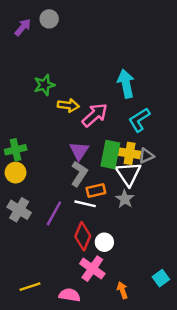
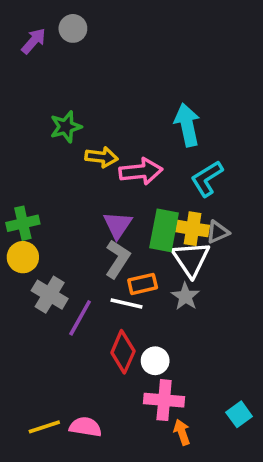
pink arrow: (95, 115) -> (141, 171), turned 36
gray cross: (19, 210) -> (50, 295), moved
pink cross: (92, 269) -> (164, 400), moved, turned -30
pink semicircle: (70, 295) -> (85, 427), moved

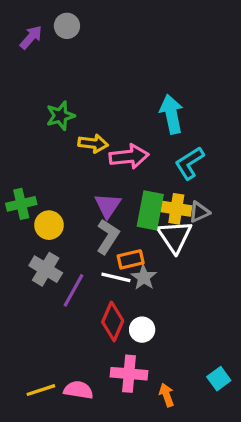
yellow circle: (23, 257) -> (49, 225), moved
gray star: (185, 296) -> (144, 277), moved
pink cross: (164, 400) -> (129, 374), moved

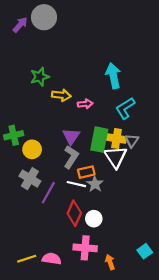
gray circle: (67, 26) -> (44, 17), size x1.5
pink arrow: (129, 157) -> (85, 104), size x0.6
gray triangle: (199, 212) -> (132, 141), turned -32

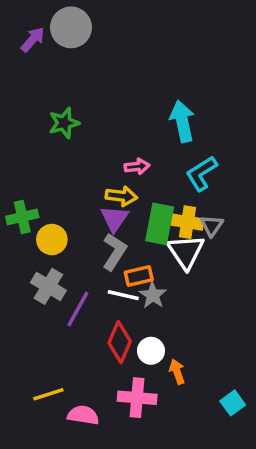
yellow arrow: (61, 95) -> (121, 196), moved
yellow line: (27, 259) -> (48, 394), moved
orange arrow: (110, 262) -> (177, 372), moved

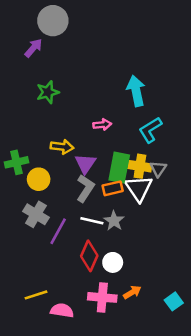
purple arrow: (33, 40) -> (33, 48), moved
yellow arrow: (121, 196) -> (62, 147), moved
orange rectangle: (139, 276) -> (113, 188), moved
orange arrow: (177, 372) -> (132, 292), moved, turned 78

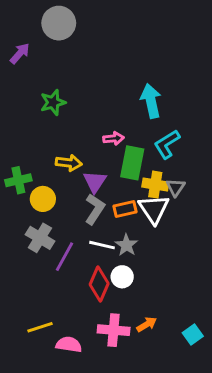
purple arrow: (33, 48) -> (20, 53), moved
green rectangle: (119, 168) -> (132, 163), moved
white circle: (113, 262) -> (122, 277), moved

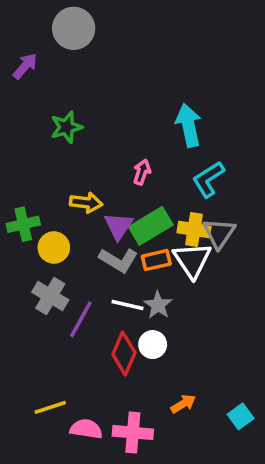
pink arrow: (114, 138) -> (142, 172), turned -66
green rectangle: (132, 163) -> (151, 226), moved, turned 48
gray triangle: (175, 187) -> (219, 233), size x1.4
gray L-shape: (95, 209) -> (119, 260), turned 88
pink cross: (114, 330) -> (133, 433), moved

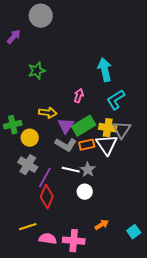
red diamond: (124, 354) -> (47, 197), moved

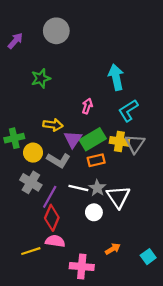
gray circle: (41, 16) -> (56, 31), moved
gray L-shape: (66, 145) -> (58, 160), moved
white triangle: (107, 145) -> (118, 197), moved
pink semicircle: (48, 239) -> (55, 241), moved

